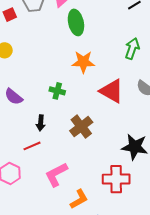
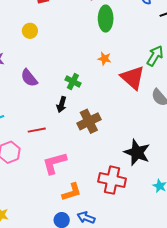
orange star: (83, 62) -> (104, 59), size x0.6
red triangle: (112, 91) -> (133, 78), moved
black arrow: (41, 123) -> (62, 104), moved

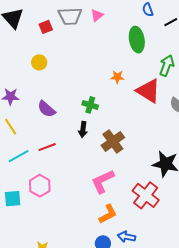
green ellipse: (106, 19) -> (137, 40), moved
red line: (37, 130) -> (47, 147), moved
pink L-shape: (54, 163) -> (103, 181), moved
red cross: (112, 180) -> (146, 195), turned 36

